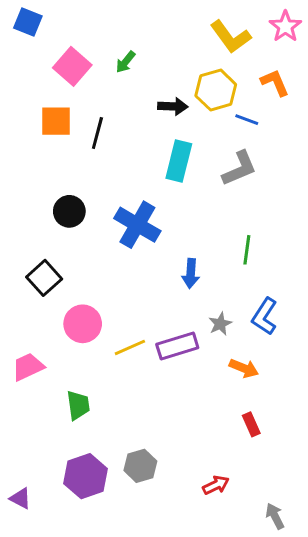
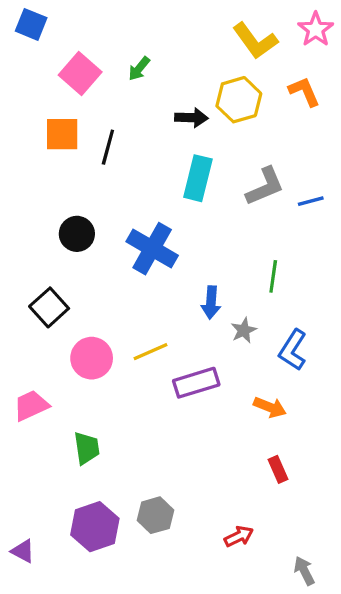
blue line: (247, 120) -> (311, 201), moved, turned -35
gray star: (220, 324) -> (244, 330), moved
yellow line: (130, 347) -> (150, 352), moved

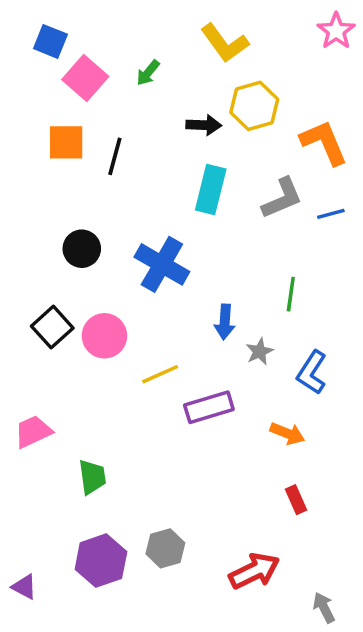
blue square: (31, 24) -> (50, 41), moved
yellow L-shape: (255, 41) -> (225, 43), moved
orange L-shape: (304, 92) -> (324, 142), moved, size x1.4
pink circle: (92, 358) -> (104, 336), moved
red arrow: (239, 536) -> (254, 571), size x1.6

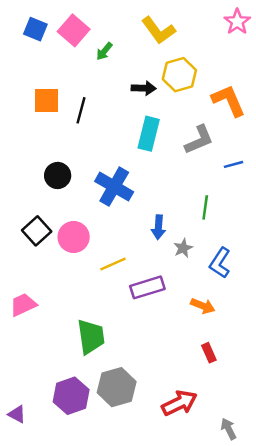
pink square: (85, 78) -> (74, 30), moved
blue line: (331, 214) -> (233, 164), moved
green trapezoid: (92, 477) -> (91, 337), moved, size x1.4
gray hexagon: (165, 548) -> (117, 387), size x1.4

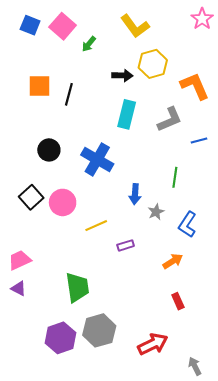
purple rectangle: (147, 287) -> (126, 245), size x0.6
orange arrow: (203, 306) -> (173, 261), turned -54
purple triangle: (17, 414) -> (19, 288), moved

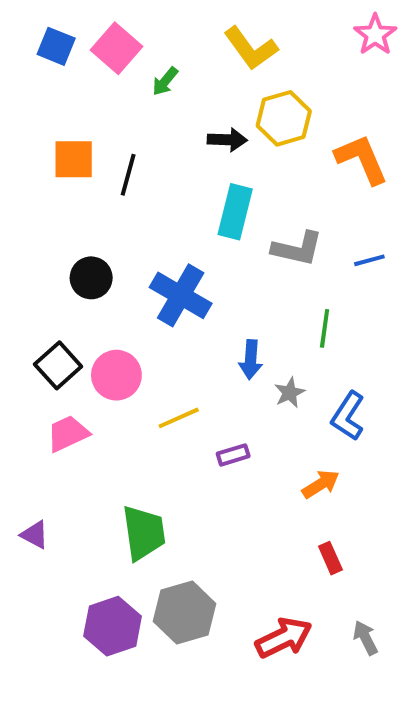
gray L-shape: (170, 120) -> (297, 249), moved, turned 36
pink trapezoid: (20, 260) -> (68, 434), moved
gray arrow: (195, 366) -> (365, 638), moved

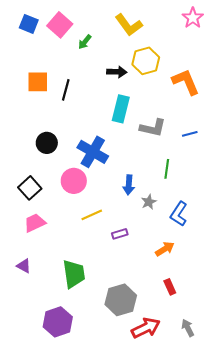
pink circle: (116, 375) -> (74, 181), moved
purple triangle: (35, 535) -> (24, 266), moved
gray hexagon: (185, 613) -> (121, 300), moved

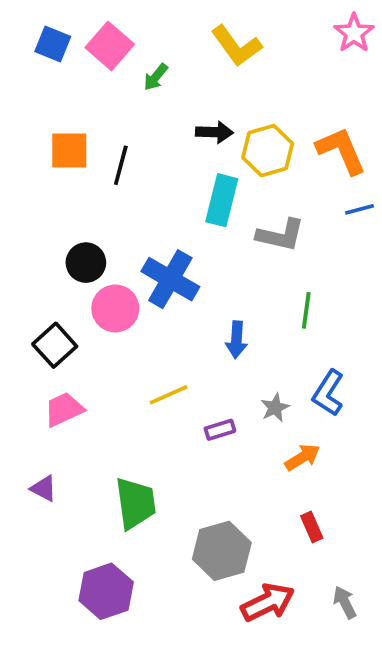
yellow hexagon: (146, 61) -> (268, 151), moved
blue line: (190, 134) -> (359, 209), moved
pink circle: (74, 181) -> (115, 308), moved
gray star: (149, 202) -> (275, 408), moved

